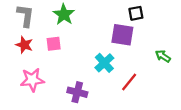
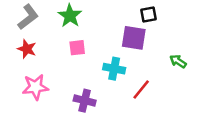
gray L-shape: (25, 16) -> (28, 17), turned 45
pink square: (54, 44) -> (77, 48), moved
cyan cross: (104, 63) -> (114, 69), turned -36

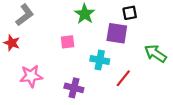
green star: (70, 16) -> (85, 14), moved
red star: (27, 49) -> (12, 43), moved
green arrow: (178, 61) -> (155, 54), size x1.5

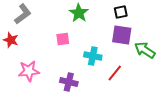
purple square: (117, 33) -> (122, 35), moved

